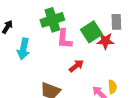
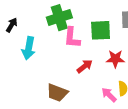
green square: (91, 32) -> (101, 30), turned 30
red star: (105, 41) -> (115, 59), moved

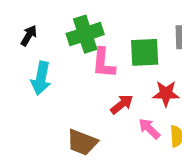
black arrow: (12, 25) -> (29, 36), moved
pink arrow: (109, 95) -> (149, 129), moved

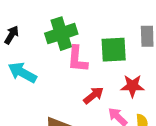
cyan arrow: (41, 78) -> (22, 73), turned 108

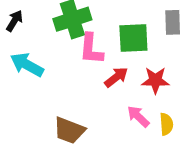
red arrow: (93, 95) -> (116, 77), moved

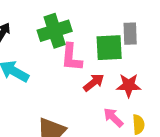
gray rectangle: (173, 22) -> (130, 34), moved

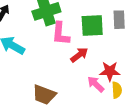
gray rectangle: (130, 34) -> (119, 20), moved
red star: (129, 85) -> (110, 71), moved

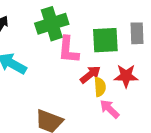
red star: (110, 71) -> (126, 76), moved
yellow semicircle: (117, 90) -> (100, 87), moved

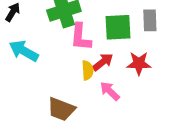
yellow semicircle: (100, 87) -> (88, 70), moved
pink arrow: (110, 109) -> (110, 91), moved

